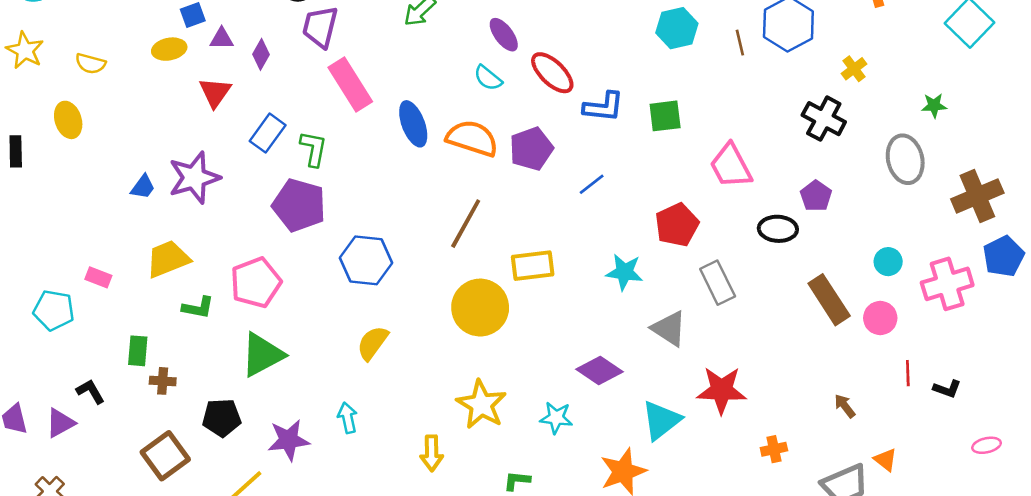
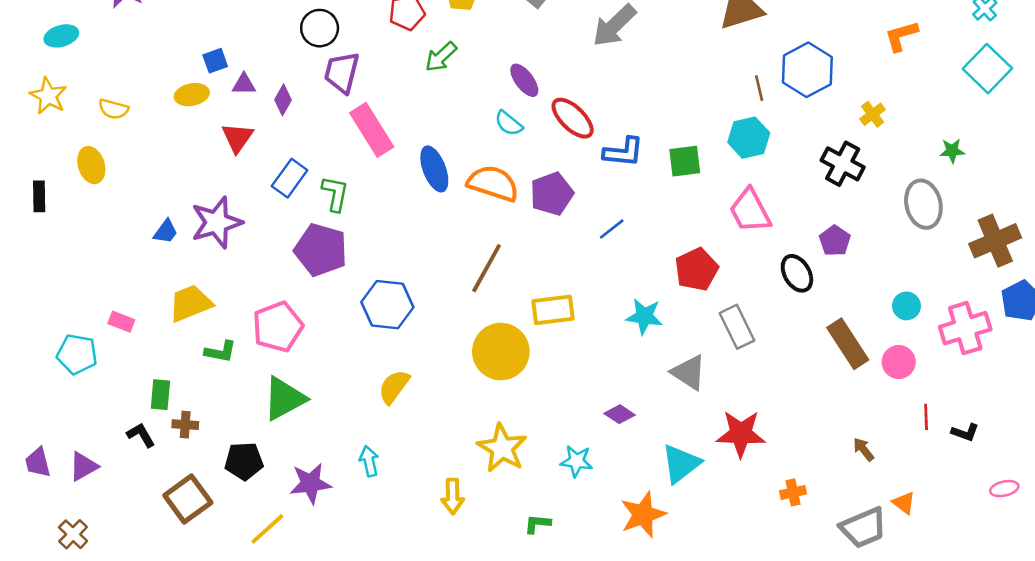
cyan hexagon: (677, 28) -> (749, 138), moved
black ellipse: (778, 229) -> (797, 273), turned 57
purple diamond: (600, 370) -> (620, 414), size x0.7
black L-shape: (90, 391) -> (141, 435), moved

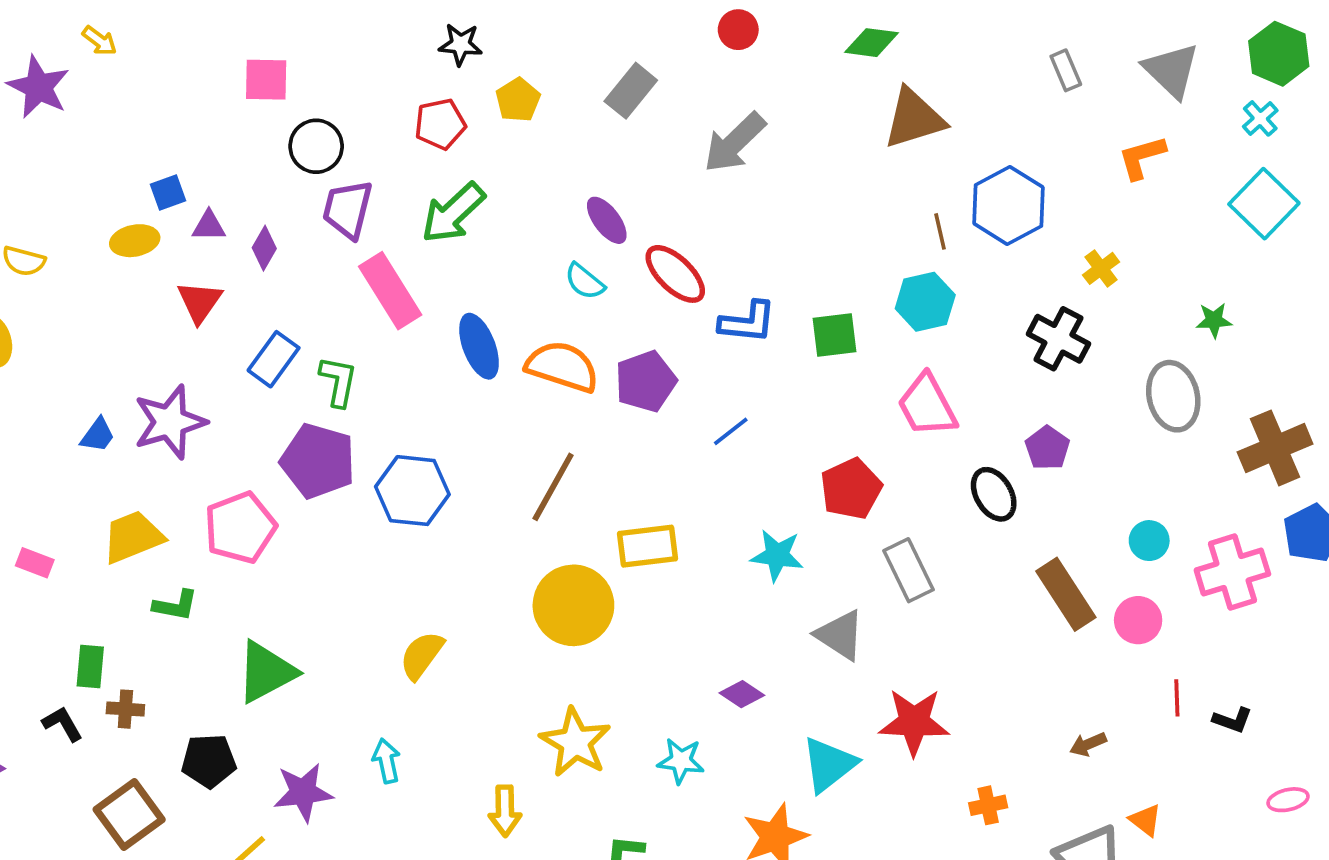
green arrow: (441, 57) -> (453, 213), moved, size x1.4
blue hexagon: (387, 305) -> (412, 491), moved
pink pentagon: (278, 327) -> (240, 528), moved
brown arrow: (863, 449) -> (1088, 744), turned -75

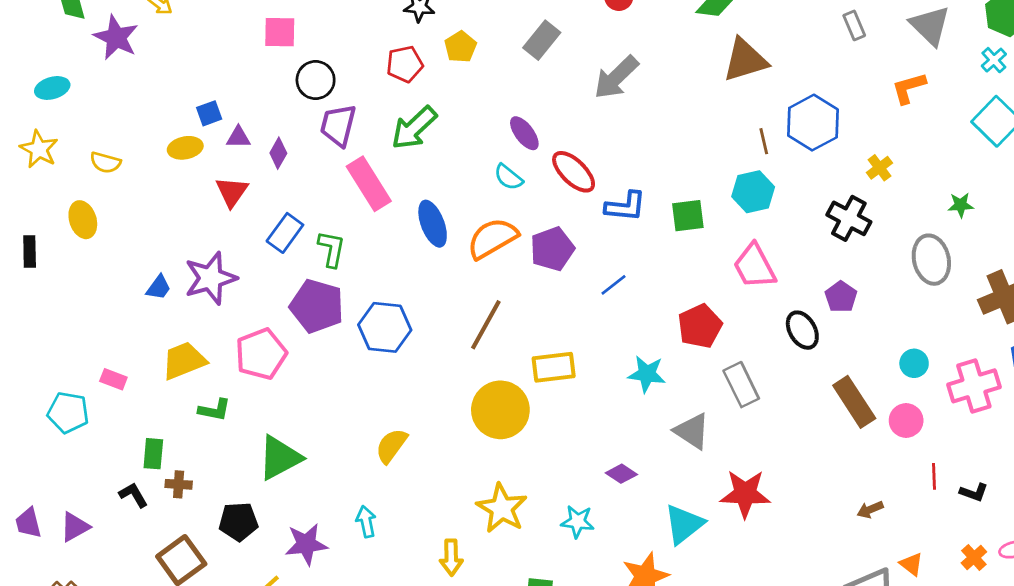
orange semicircle: (562, 367) -> (492, 238), turned -48
orange cross: (988, 805) -> (974, 557), moved, turned -30

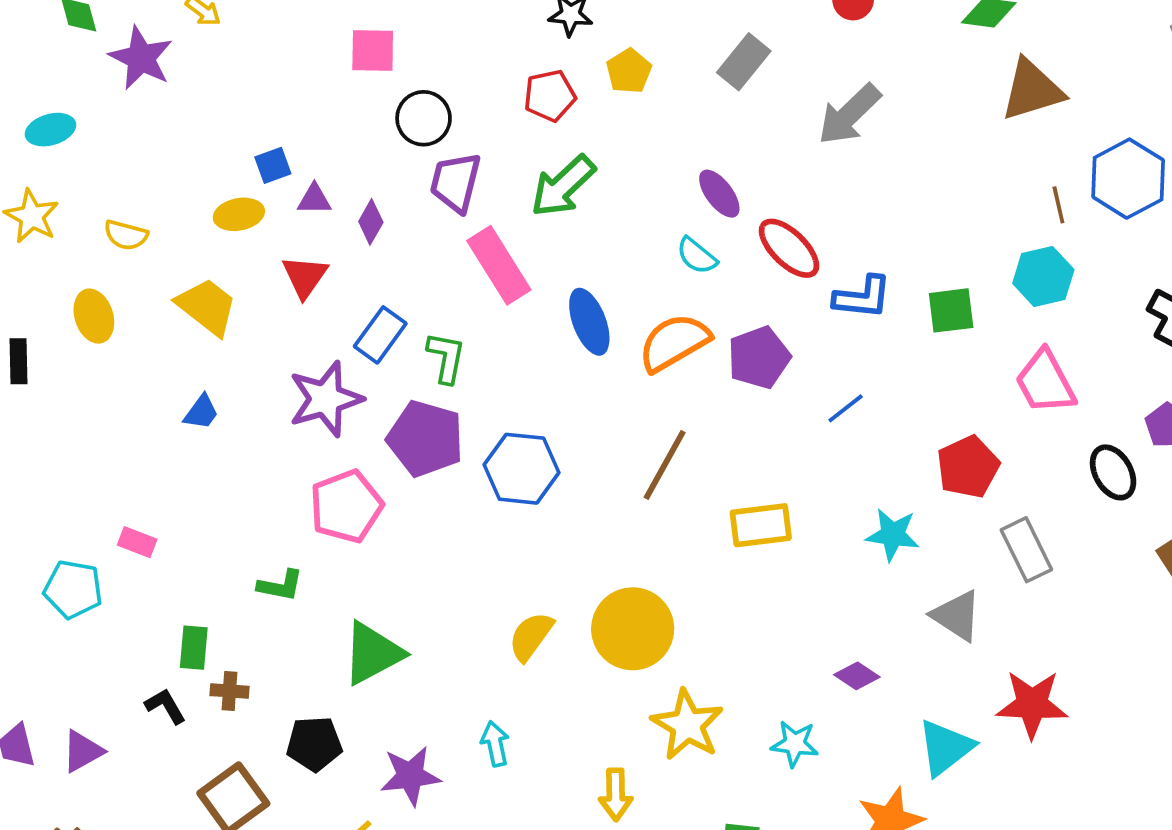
purple star: (210, 278) -> (326, 399), moved
yellow trapezoid: (184, 361) -> (207, 307), moved, turned 60
yellow circle: (500, 410) -> (633, 629), moved

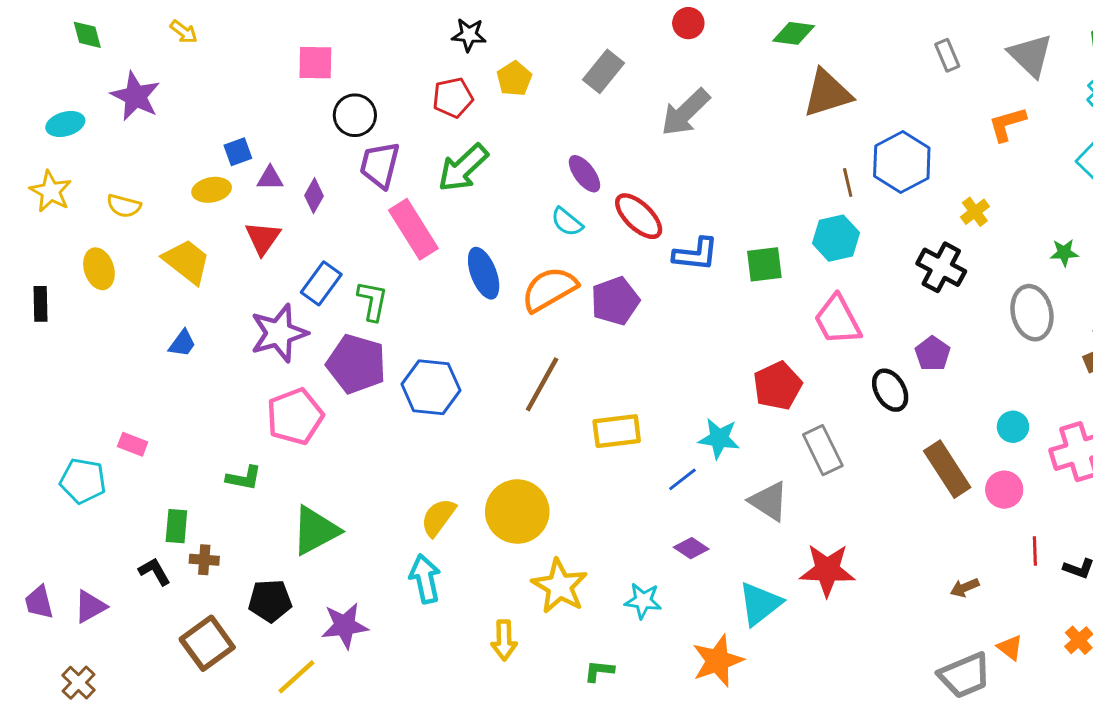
purple star: (141, 58) -> (136, 96), moved
blue line: (846, 408) -> (682, 479), moved
cyan arrow: (495, 744) -> (425, 579), moved, size x1.4

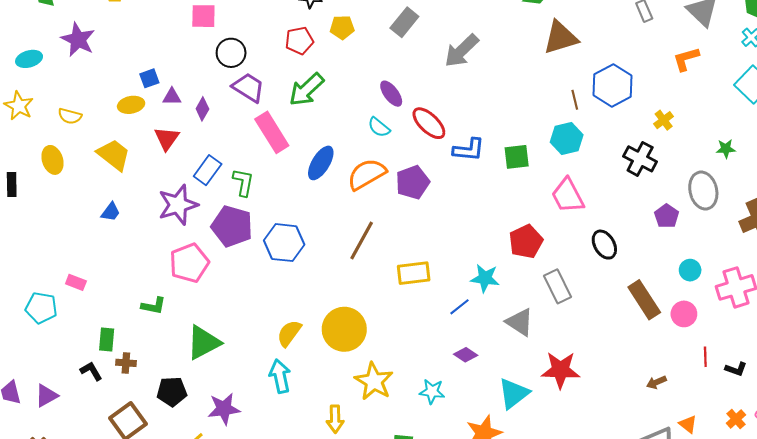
yellow pentagon: (514, 79) -> (342, 27), turned 30
purple trapezoid: (380, 165) -> (248, 87), turned 108
blue ellipse: (484, 273) -> (321, 163), turned 52
purple pentagon: (933, 354) -> (667, 216), moved

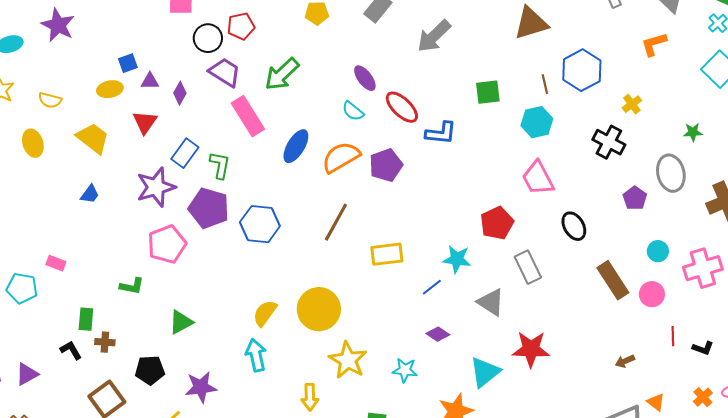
red pentagon: (299, 41) -> (241, 26), moved
green square: (517, 157) -> (488, 92), moved
green triangle: (203, 343) -> (181, 322), size x0.7

